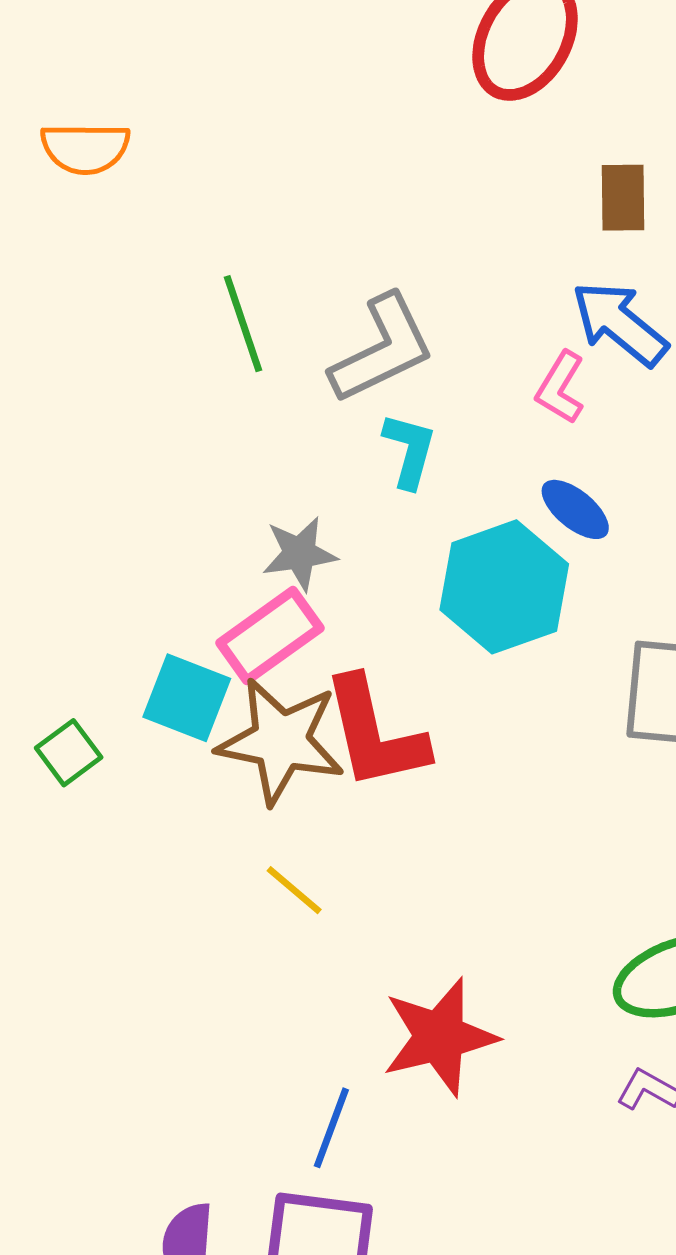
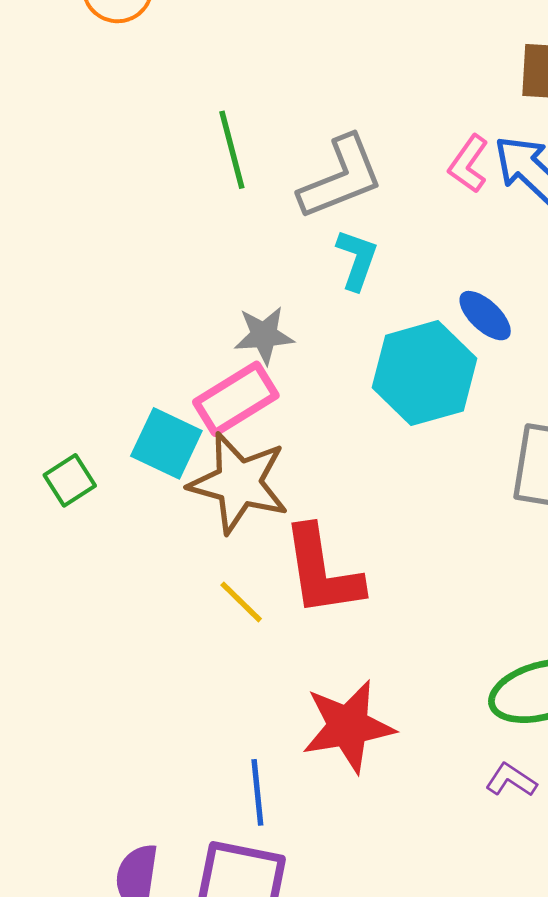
pink L-shape: (560, 388) -> (469, 164), moved
red L-shape: (375, 733) -> (322, 571), moved
blue line: (331, 1128) -> (257, 792), turned -30

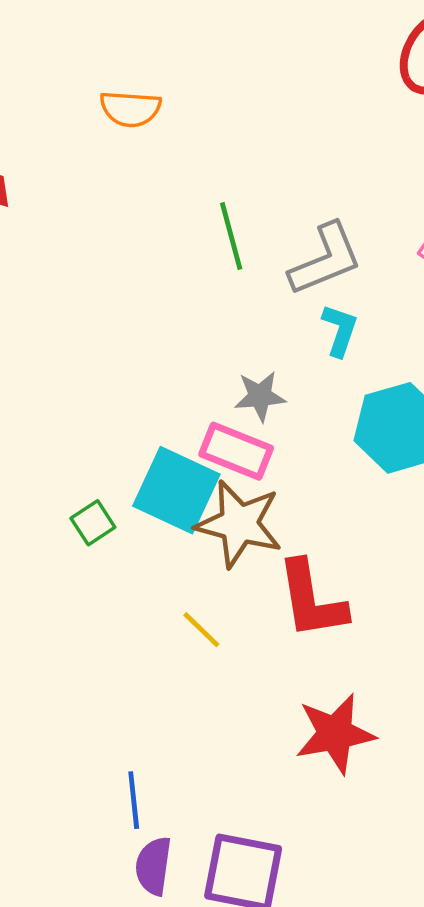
pink rectangle: (236, 399) -> (236, 451), turned 54
cyan square: (166, 443) -> (176, 490), size x1.4
yellow line: (241, 602) -> (201, 630), moved
blue line: (257, 792) -> (134, 800), moved

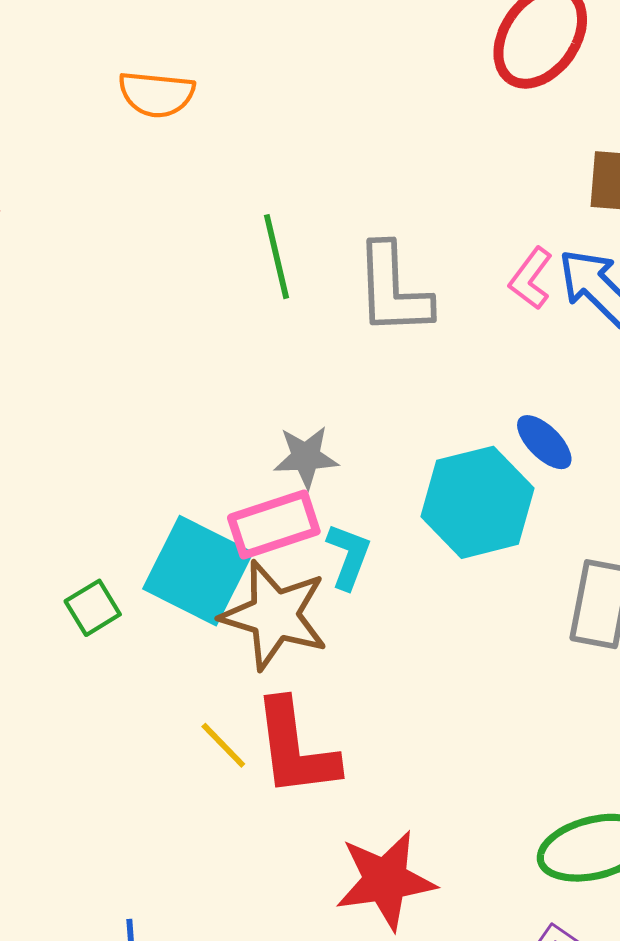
gray L-shape: (325, 259) -> (393, 290), turned 108
cyan L-shape: (340, 330) -> (349, 556), moved
pink rectangle: (236, 451) -> (274, 525), turned -42
red L-shape: (312, 600) -> (295, 748), moved

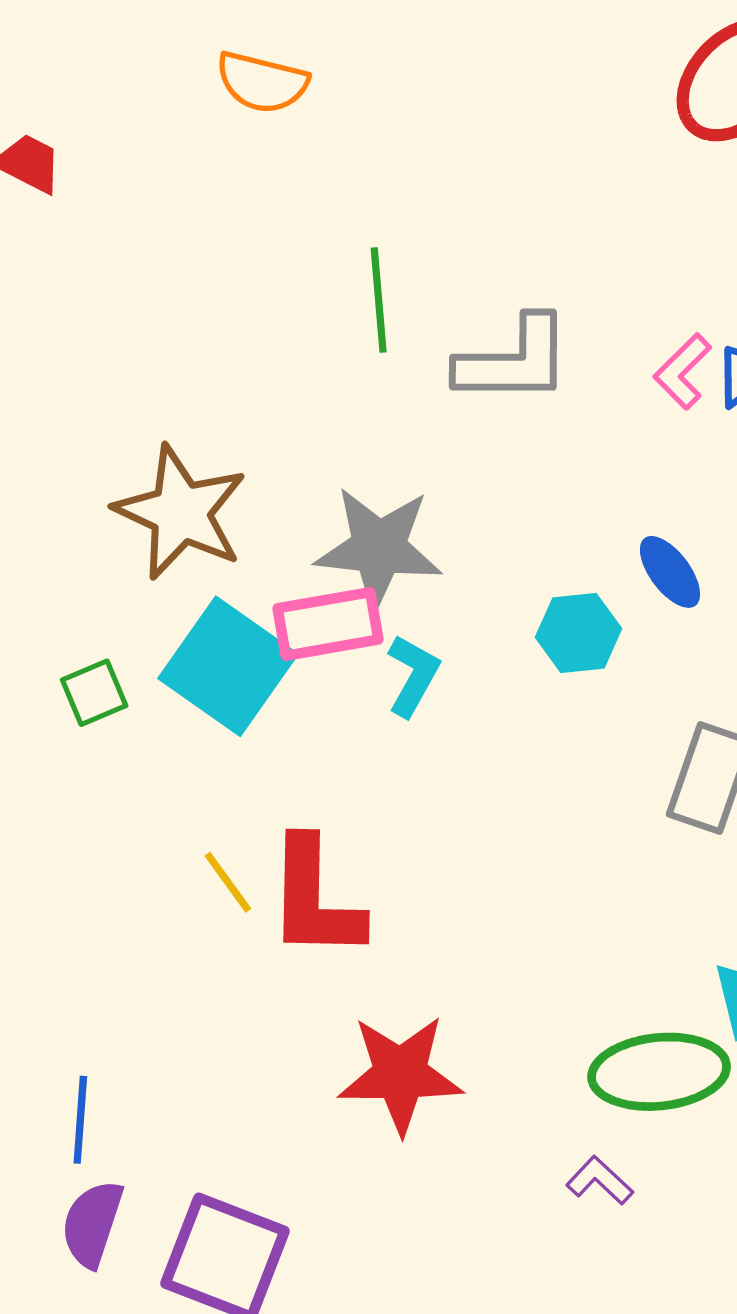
gray L-shape: (393, 290) -> (514, 361), turned -96
gray star: (306, 457) -> (379, 548), size x1.6
cyan hexagon: (477, 502) -> (578, 633), size x0.6
brown star: (274, 615) -> (181, 513), moved

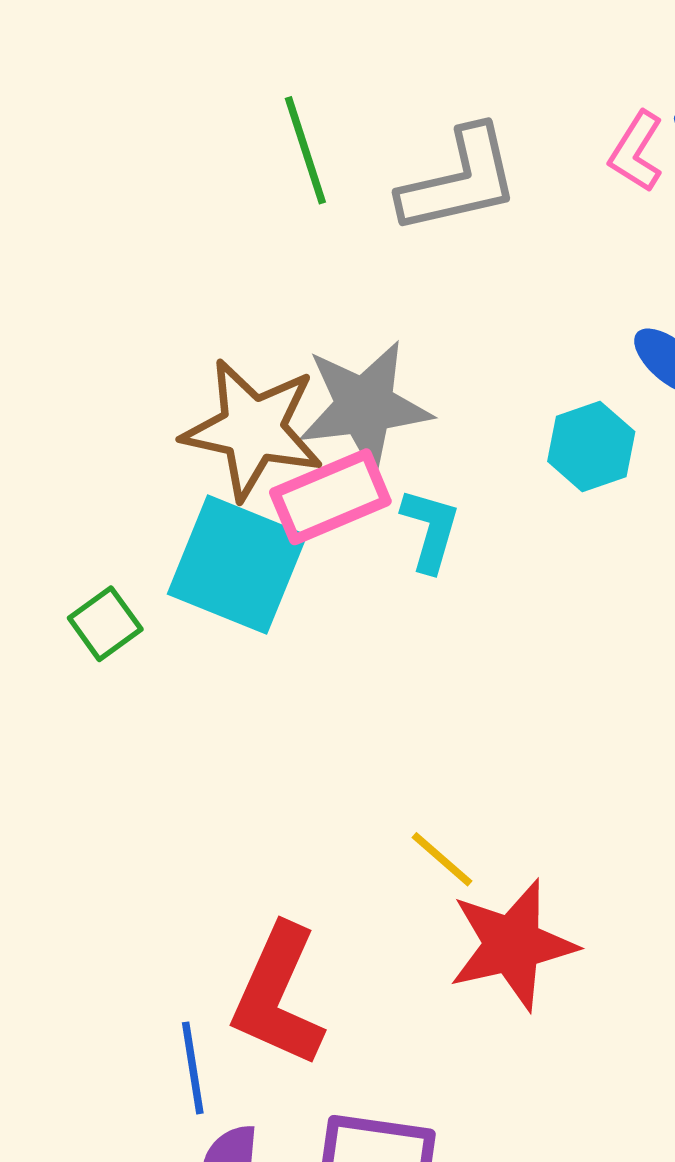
brown star: (181, 513) -> (253, 429), moved
yellow line: (228, 882) -> (442, 859), moved
red L-shape: (315, 899) -> (278, 996), moved, turned 36

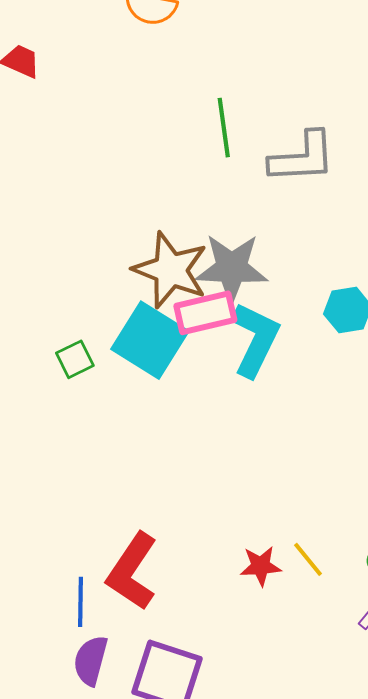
cyan L-shape: (430, 530) -> (255, 339), size x1.6
yellow line: (442, 859) -> (308, 559), moved
red star: (512, 945) -> (261, 566), size x0.6

